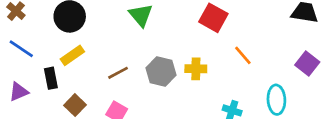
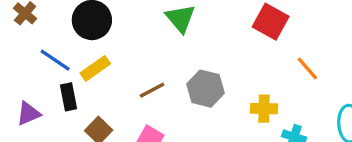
blue line: (21, 49) -> (55, 60), moved
yellow cross: (196, 69) -> (264, 109), moved

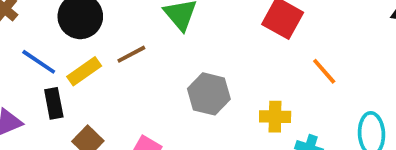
brown line: (152, 90) -> (131, 54), moved

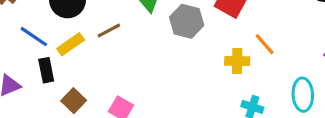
gray hexagon: (209, 94) -> (187, 21), moved
yellow cross: (275, 117) -> (237, 61), moved

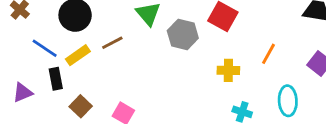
orange line: (265, 44) -> (268, 54), moved, turned 70

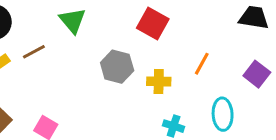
gray hexagon: (183, 34) -> (117, 67), moved

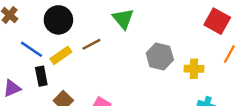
red square: (153, 24) -> (217, 21), moved

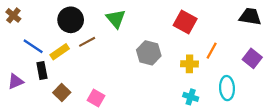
black circle: (58, 20) -> (71, 20), moved
red square: (217, 21) -> (185, 22), moved
yellow cross: (194, 69) -> (190, 64), moved

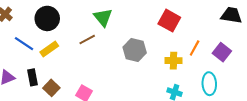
black circle: (71, 20) -> (47, 18), moved
brown line: (87, 42) -> (87, 40), moved
purple square: (252, 58) -> (222, 52), moved
black rectangle: (42, 70) -> (32, 77), moved

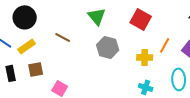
green triangle: (103, 17) -> (97, 16), moved
brown line: (87, 40) -> (63, 37), turned 56
brown square: (51, 88) -> (36, 69), moved, turned 35

